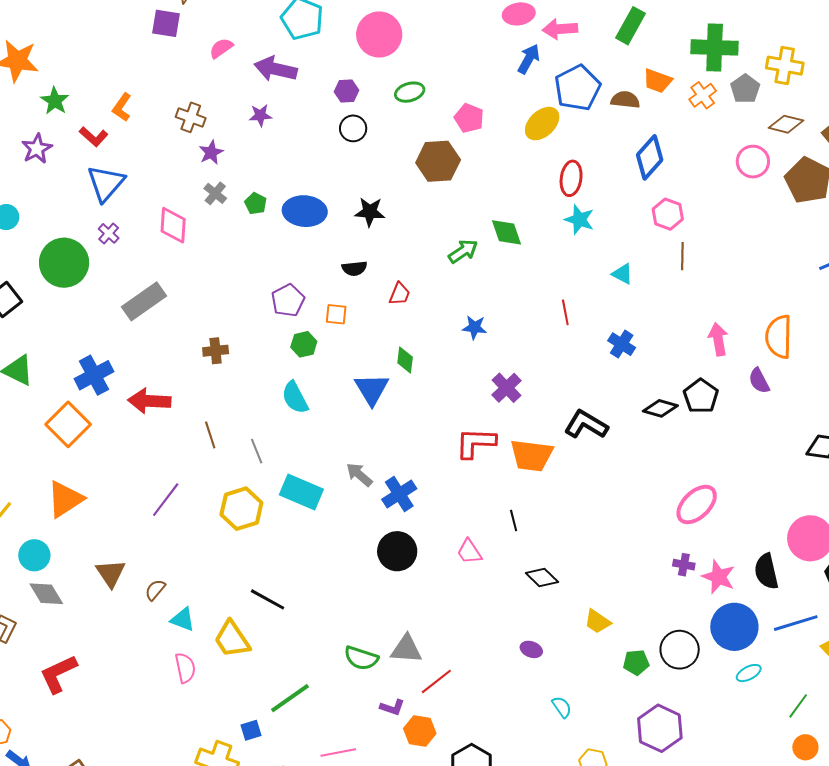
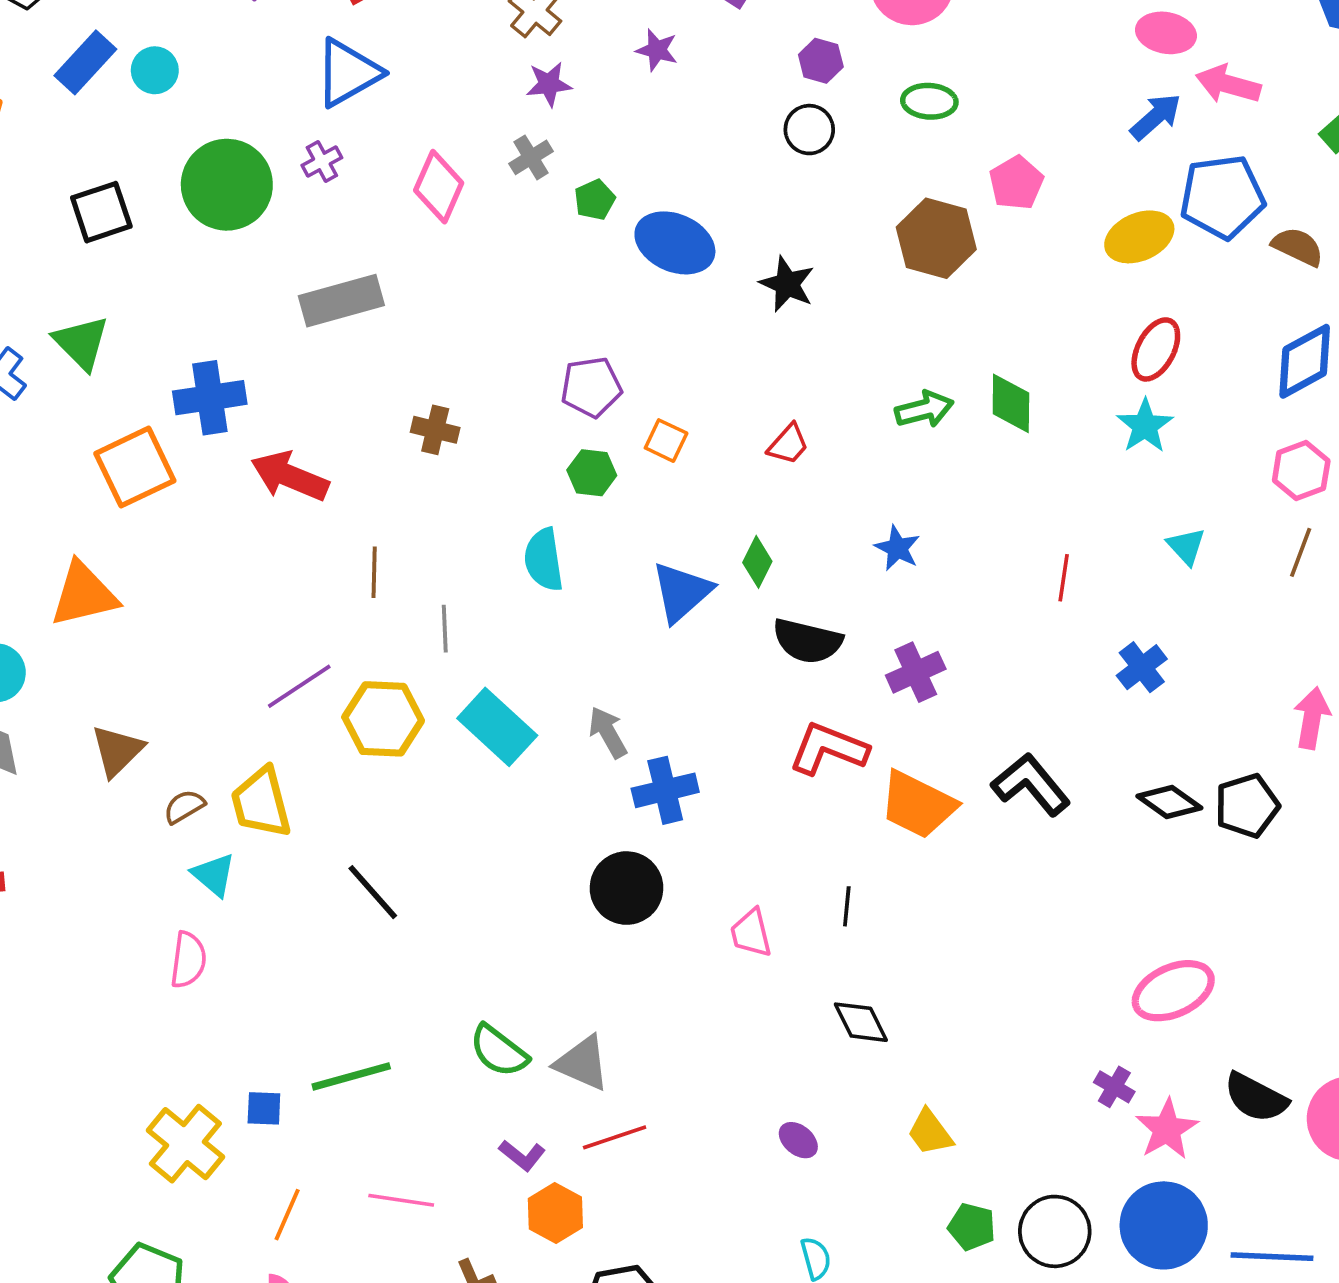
black semicircle: (354, 268) -> (807, 641), moved, size x1.5
purple line: (166, 500) -> (299, 686), moved
black semicircle: (766, 571) -> (1256, 1098), moved, turned -69
yellow trapezoid: (232, 639) -> (261, 803), moved

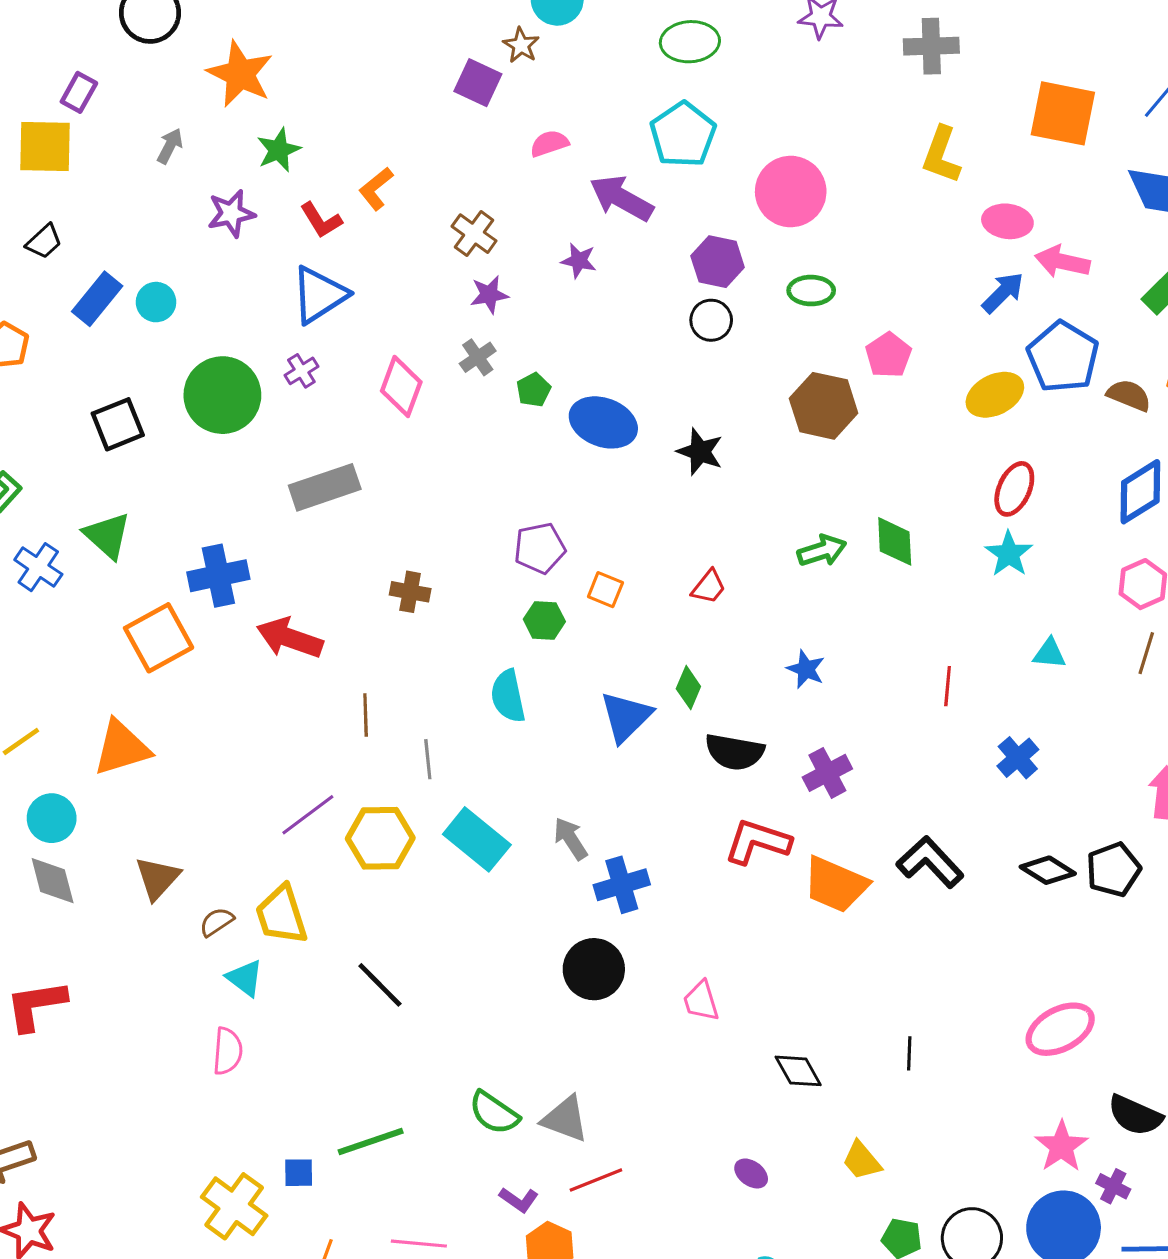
purple hexagon: (821, 61) -> (718, 262), size x1.4
blue pentagon: (1222, 197) -> (1063, 357), turned -30
cyan triangle: (1186, 546) -> (1049, 653), turned -39
black line: (847, 906) -> (909, 1053), moved
purple cross: (1114, 1087) -> (1113, 1186), moved

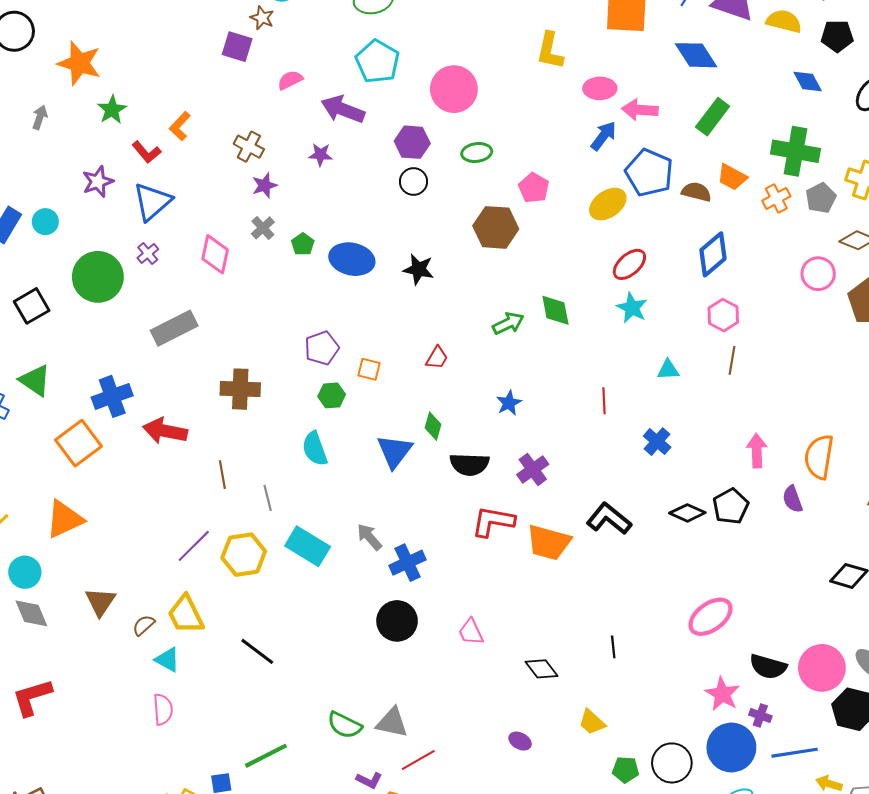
purple star: (231, 213) -> (98, 182), moved
red ellipse: (1014, 489) -> (629, 264), turned 32
brown cross: (410, 592) -> (240, 389), size x1.5
blue star: (806, 669) -> (509, 403), turned 30

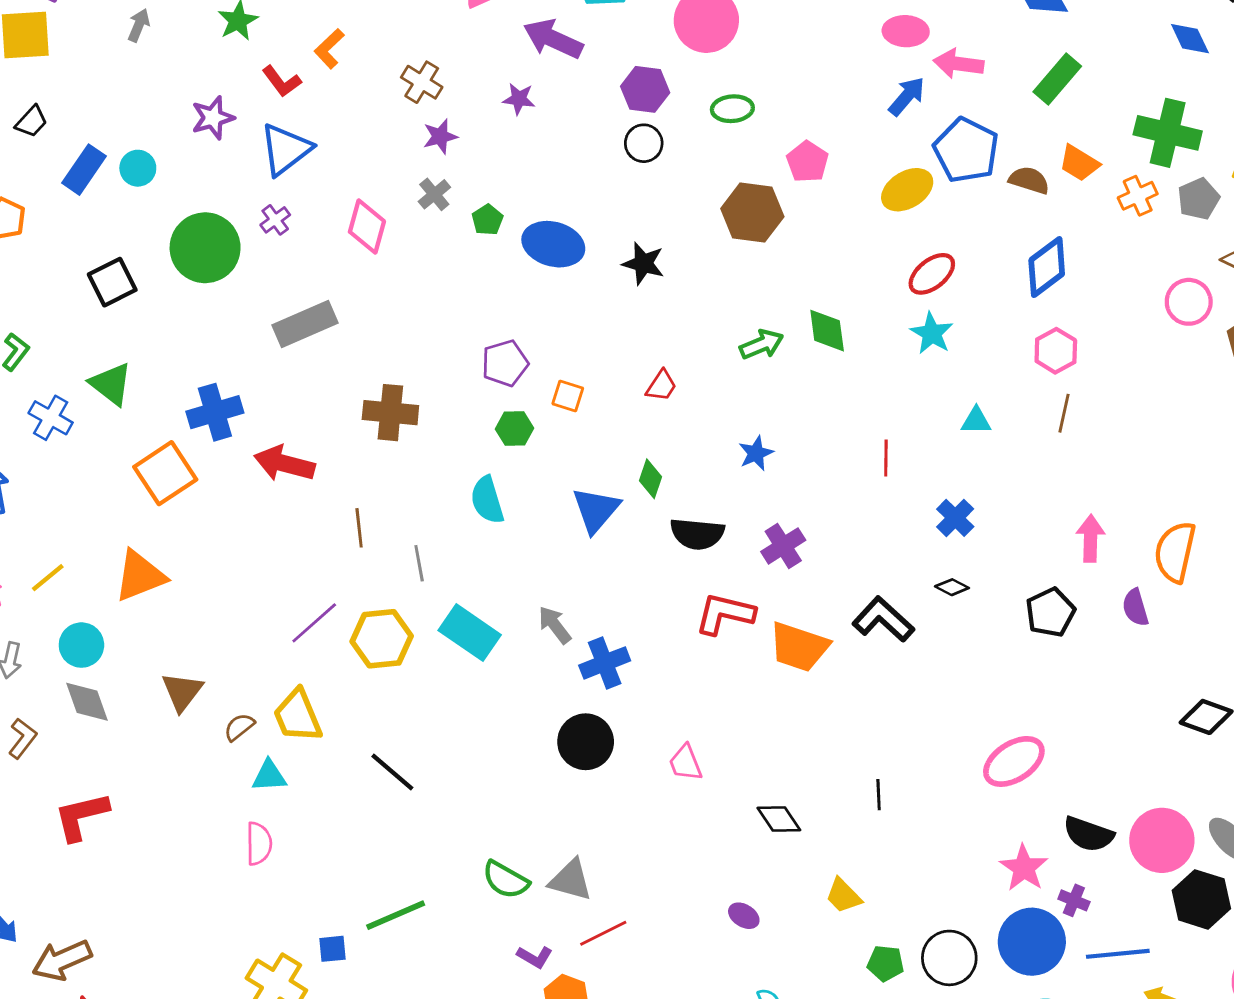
black diamond: (687, 513) -> (952, 587), moved, size x0.7
cyan triangle: (167, 660) -> (269, 776), turned -36

